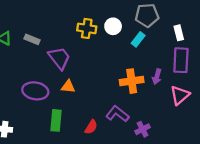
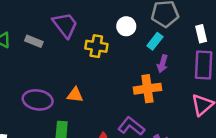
yellow cross: (87, 28) -> (96, 46), moved
purple trapezoid: (59, 58) -> (65, 25), moved
purple arrow: (157, 77) -> (162, 64), moved

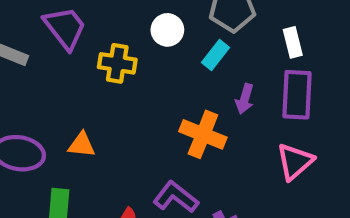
purple arrow: (162, 64) -> (245, 99), moved
orange cross: (147, 89) -> (203, 134), turned 30

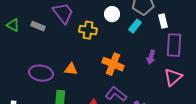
white rectangle: (293, 42) -> (163, 21), moved
purple arrow: (245, 99) -> (151, 57), moved
orange cross: (203, 134) -> (113, 64), moved

